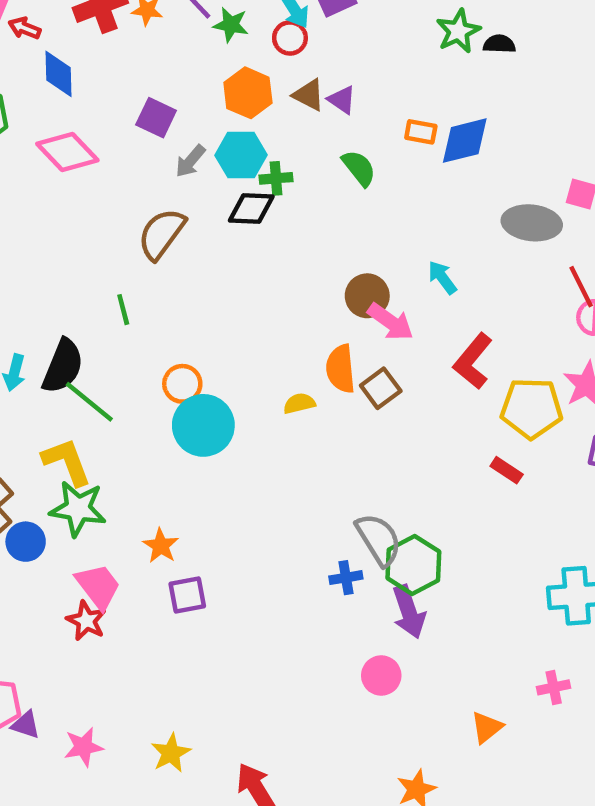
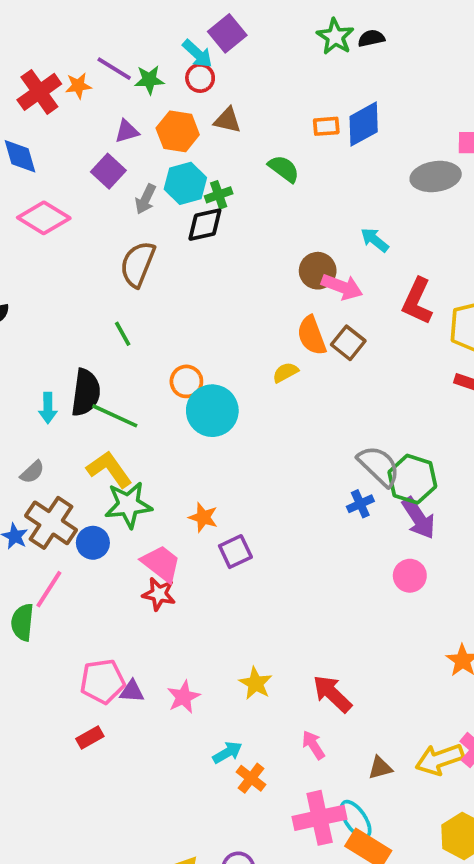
purple triangle: (342, 100) -> (127, 131), moved, turned -36
purple square: (156, 118) -> (108, 171), turned 32

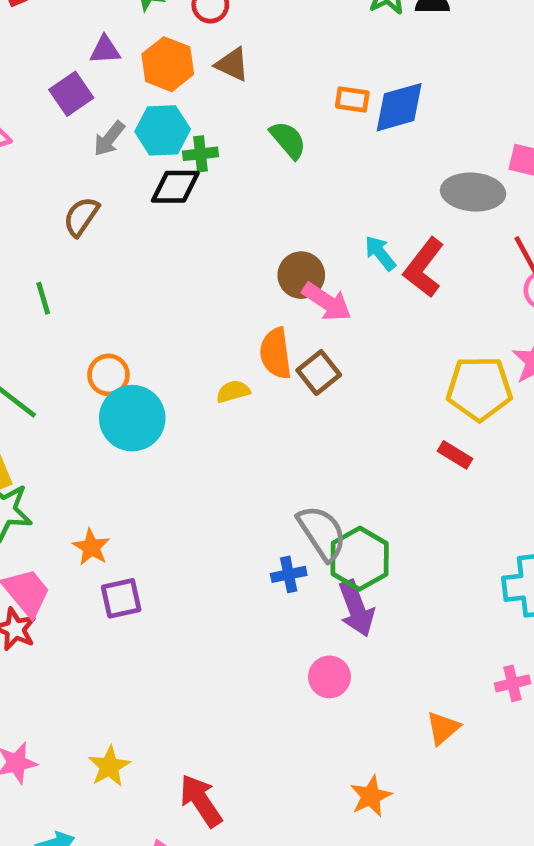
brown semicircle: (138, 264) -> (81, 217), size x0.7
red L-shape: (417, 301) -> (424, 268), moved

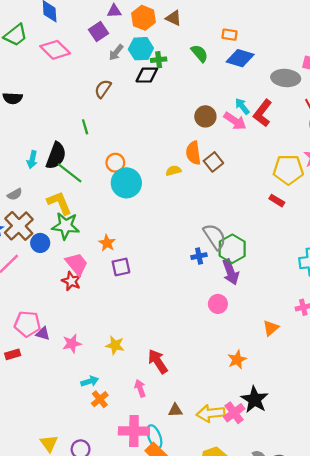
blue diamond: (399, 107) -> (240, 58), moved, turned 32
pink arrow: (327, 302) -> (235, 121), moved
yellow star: (109, 766) -> (115, 345), turned -30

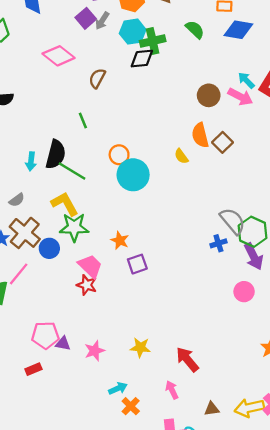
pink diamond: (55, 50) -> (59, 56), moved
gray arrow: (116, 52) -> (102, 21), moved
green cross: (159, 60) -> (153, 41), size x1.5
yellow semicircle: (173, 171) -> (181, 156), turned -104

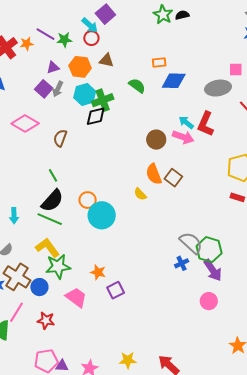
black semicircle: (56, 154) -> (52, 201), moved, turned 35
red star: (87, 285) -> (46, 320), moved

